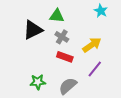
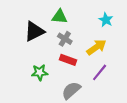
cyan star: (101, 11) -> (106, 20), moved
green star: (38, 82) -> (40, 72), moved

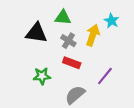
black triangle: (34, 31) -> (36, 33), turned 35
yellow arrow: (96, 47) -> (93, 35), moved, turned -36

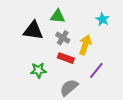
yellow arrow: (93, 35) -> (85, 45), moved

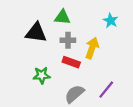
gray cross: (63, 38) -> (68, 40), turned -32
purple line: (96, 70) -> (106, 90), moved

